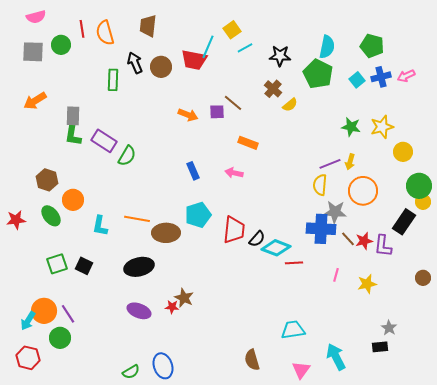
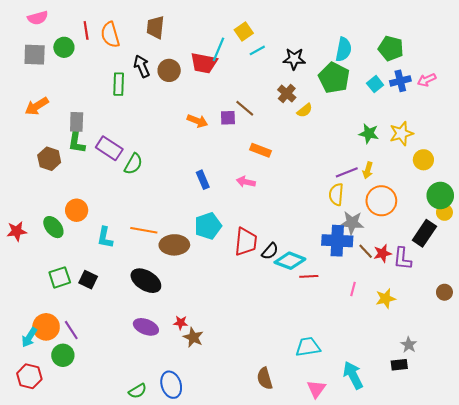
brown hexagon: (47, 180) -> (49, 159), moved
black ellipse: (139, 267) -> (146, 281), turned 44
brown star: (184, 298) -> (193, 337), moved

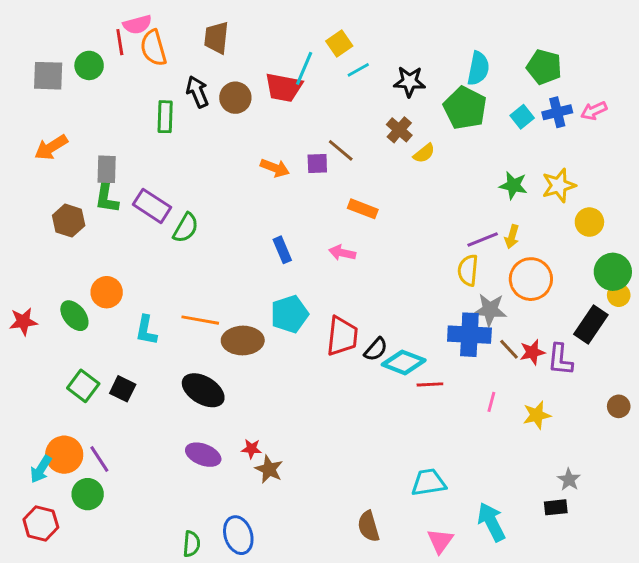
pink semicircle: (38, 18) -> (137, 25), moved
green square: (60, 277) -> (83, 386), turned -35
green semicircle: (138, 391) -> (191, 544), turned -54

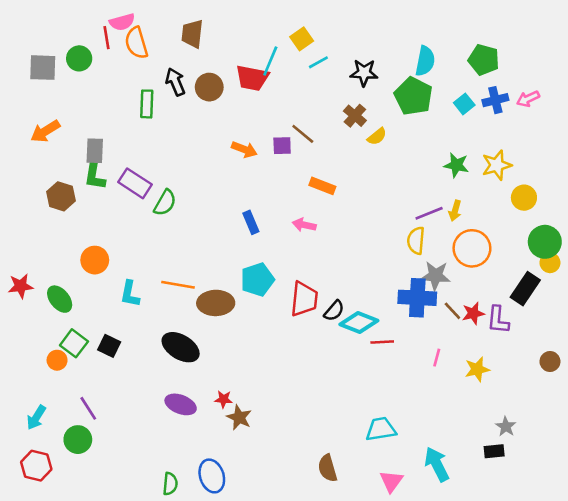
green ellipse: (74, 316) -> (60, 299), moved
orange circle: (64, 455) -> (57, 360), moved, size x0.6

